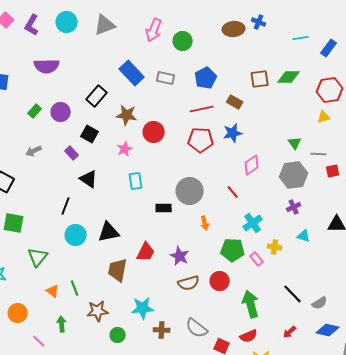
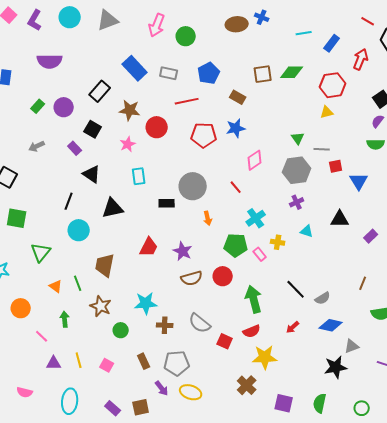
red line: (202, 109) -> (187, 101), moved
black triangle: (109, 232) -> (113, 208), moved
brown trapezoid: (118, 270) -> (105, 265), moved
brown star: (98, 311) -> (101, 306), turned 30

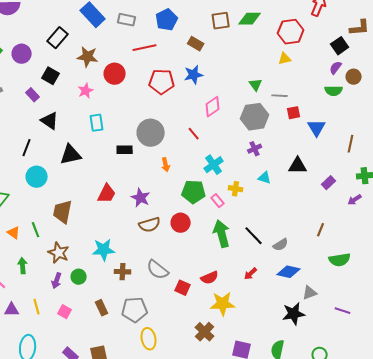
green arrow: (254, 299) -> (222, 234), moved
purple arrow: (162, 388) -> (57, 281), moved, turned 56
yellow ellipse: (191, 392) -> (149, 339), turned 60

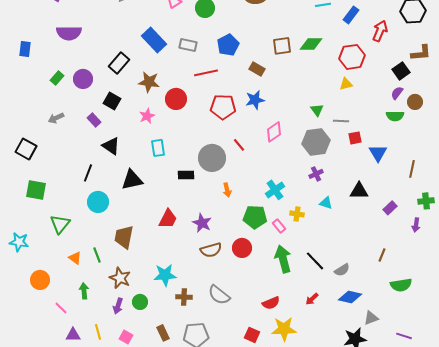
red line: (194, 134) -> (239, 145), moved
purple arrow: (355, 200) -> (416, 225), turned -48
red square: (183, 288) -> (252, 335), moved

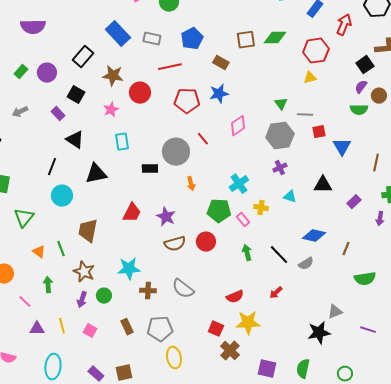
green arrow: (283, 259) -> (247, 253), size x0.6
blue diamond: (350, 297) -> (314, 236), moved

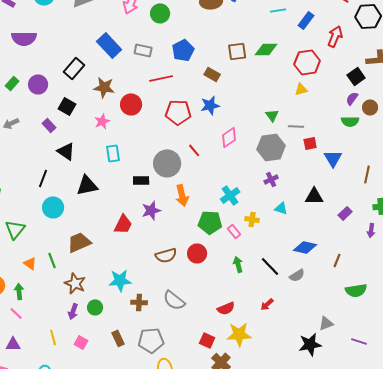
orange arrow: (191, 184) -> (182, 195), size x1.5
purple star: (166, 217) -> (151, 210), moved, turned 30
brown trapezoid: (88, 231) -> (79, 242), turned 55
green arrow: (48, 285) -> (19, 291), moved
purple triangle: (37, 329) -> (13, 344), moved

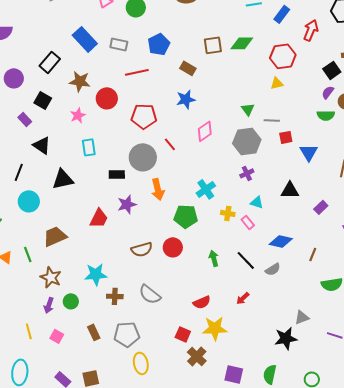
red pentagon: (178, 112) -> (144, 116), moved
pink rectangle: (234, 231) -> (248, 222), moved

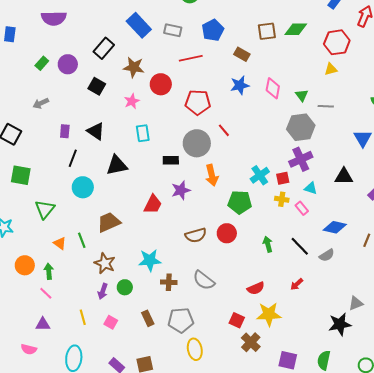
purple rectangle: (25, 119) -> (65, 131), moved, turned 48
pink diamond: (205, 131) -> (273, 88), moved, turned -45
red square: (286, 137) -> (283, 178), moved
purple cross: (247, 173) -> (301, 159), size x1.6

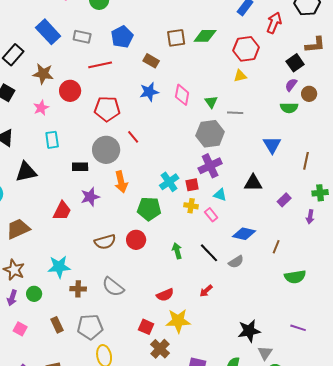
gray triangle: (356, 303) -> (265, 353), moved, turned -35

